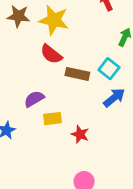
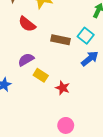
red semicircle: (51, 54) -> (27, 24), moved
yellow rectangle: (53, 119) -> (41, 75), turned 40

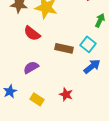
yellow rectangle: (41, 75) -> (37, 99), moved

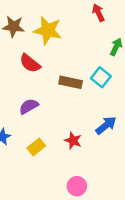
blue arrow: (92, 66) -> (106, 125), moved
yellow rectangle: (37, 99) -> (36, 147), turned -72

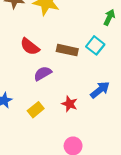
red semicircle: (30, 63) -> (30, 47), moved
purple semicircle: (29, 106) -> (43, 73), moved

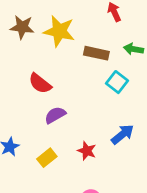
green arrow: (109, 17) -> (134, 49), turned -105
brown rectangle: (67, 50) -> (96, 53), moved

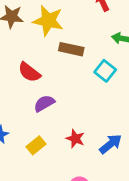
brown rectangle: (96, 53) -> (71, 49), moved
blue arrow: (123, 134) -> (111, 144), moved

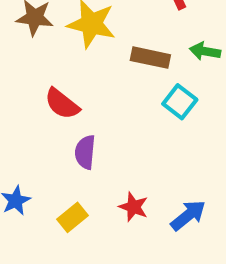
brown rectangle: (71, 49) -> (150, 58), moved
purple semicircle: (44, 103) -> (85, 152), turned -55

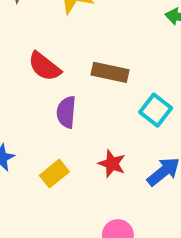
brown rectangle: (150, 58) -> (110, 72), moved
cyan square: (180, 102) -> (156, 110), moved

